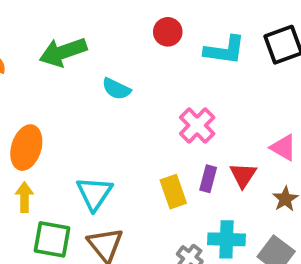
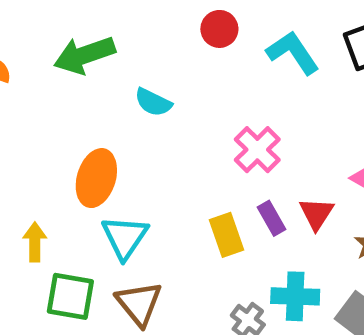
cyan L-shape: (225, 50) -> (293, 53), turned -132
orange ellipse: (26, 148) -> (96, 178), moved
purple rectangle: (208, 179) -> (271, 218), turned -45

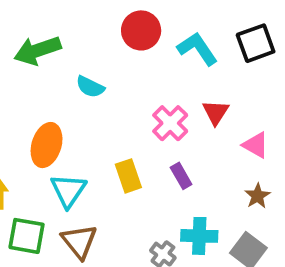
red circle: (219, 29) -> (141, 30), size x1.4
red triangle: (316, 214) -> (216, 112), moved
yellow rectangle: (227, 235) -> (128, 176), moved

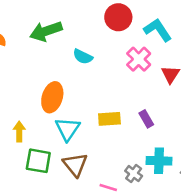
pink cross: (170, 123) -> (139, 59), moved
yellow rectangle: (128, 176) -> (109, 119), turned -75

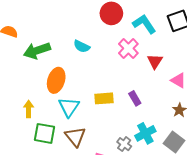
green arrow: (46, 31) -> (37, 51), moved
cyan cross: (159, 161) -> (145, 133), turned -30

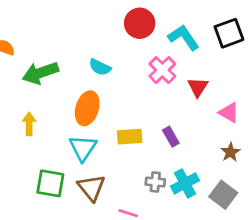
orange ellipse: (56, 80) -> (87, 108), moved
yellow arrow: (29, 109) -> (29, 124), moved
gray cross: (124, 144) -> (155, 182), moved, turned -32

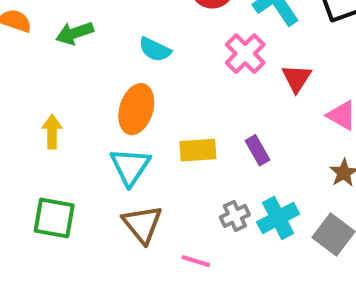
green arrow: (40, 73) -> (75, 33), moved, size x0.7
gray cross: (155, 182) -> (235, 216), turned -30
green square: (50, 183) -> (54, 218), moved

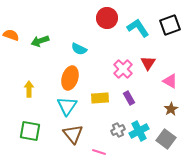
pink cross: (245, 54) -> (123, 69), moved

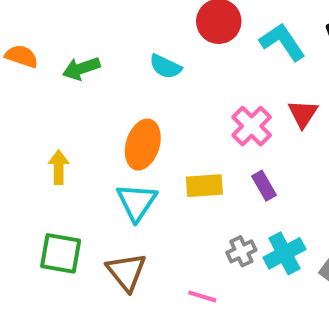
cyan semicircle: (79, 49) -> (165, 66), moved
brown triangle: (73, 134) -> (126, 272), moved

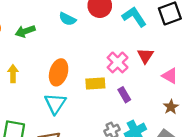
cyan semicircle: (165, 66) -> (67, 19), moved
yellow arrow: (59, 167) -> (13, 74), moved
yellow rectangle: (204, 186) -> (95, 84), moved

